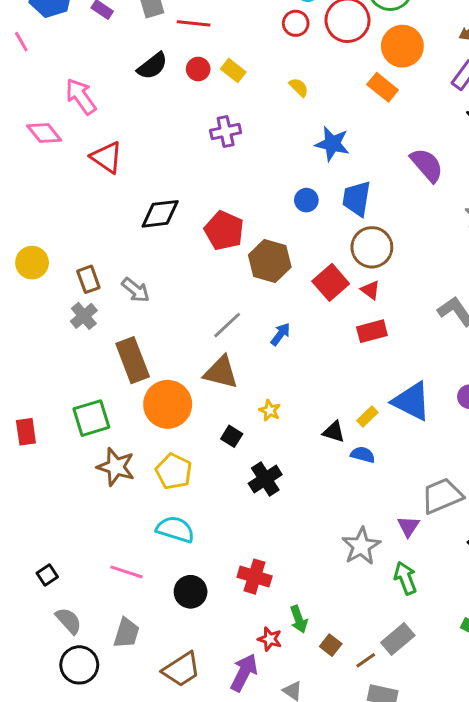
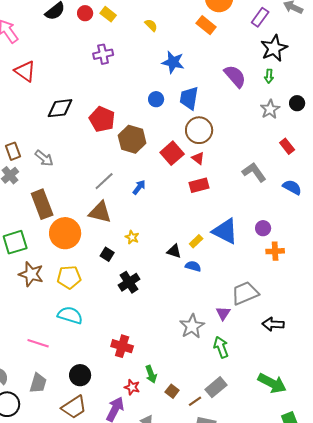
yellow pentagon: (174, 471) -> (69, 277), turned -30
black circle: (191, 592) -> (80, 375), moved

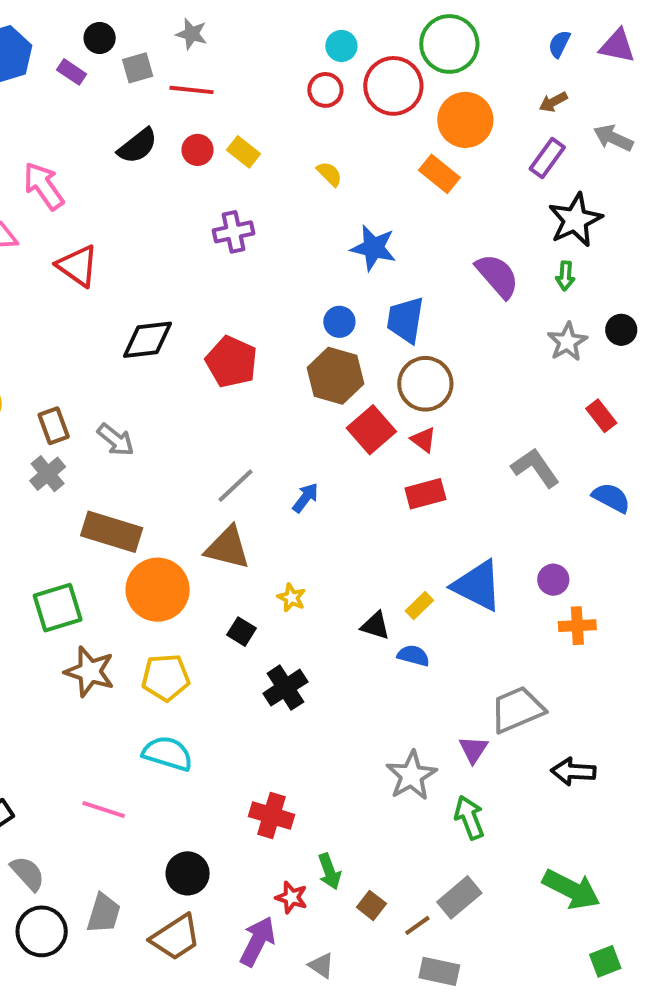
brown hexagon: (132, 139) -> (335, 376), moved
brown rectangle: (42, 204) -> (112, 532), turned -52
gray trapezoid: (38, 383) -> (104, 913), moved

